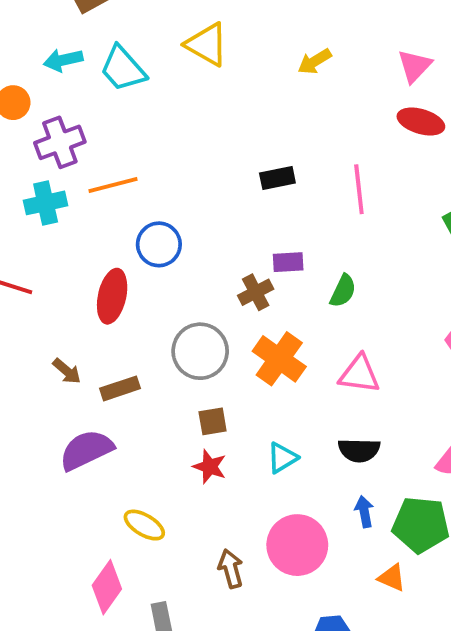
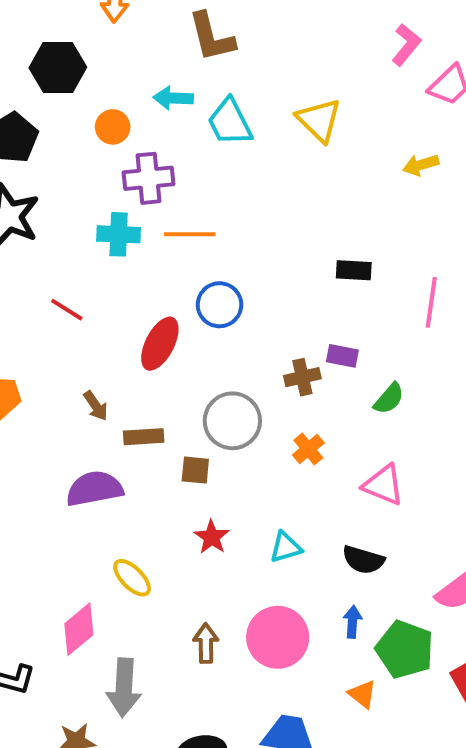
orange cross: (279, 359) -> (308, 449), size x0.6
brown square: (213, 421) -> (195, 470), moved

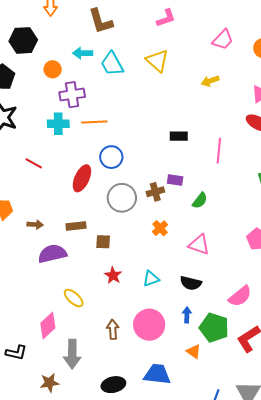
pink L-shape: (406, 45) -> (166, 18), moved, turned 35
brown arrow: (96, 406) -> (35, 225), moved, turned -49
gray circle: (232, 421) -> (122, 198), moved

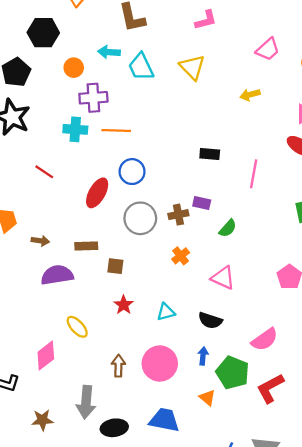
gray arrow: (72, 354) -> (86, 402), moved

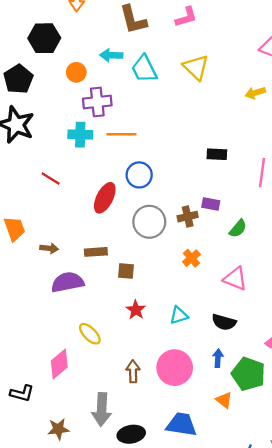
pink L-shape: (206, 20) -> (186, 17), moved

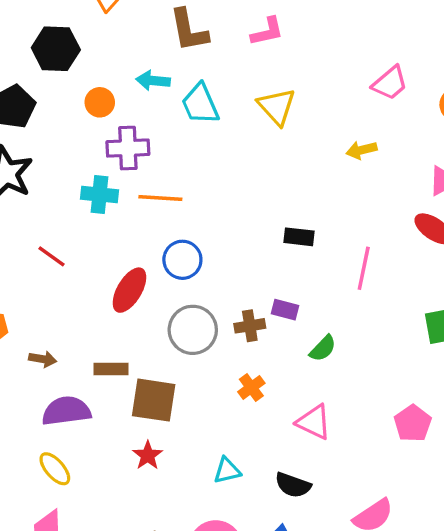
brown square: (126, 271) -> (154, 400), size x1.8
red star: (136, 310) -> (148, 455), moved
yellow ellipse: (90, 334) -> (55, 469), moved

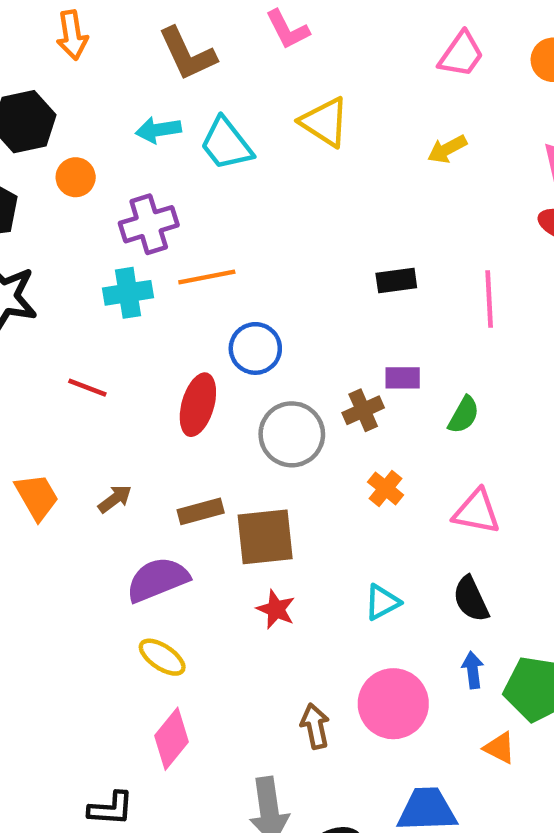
pink L-shape: (267, 32) -> (288, 30), turned 90
orange circle: (100, 102) -> (76, 177), moved
brown arrow: (43, 359) -> (115, 499), moved, turned -32
black semicircle: (293, 485) -> (471, 599), turned 60

